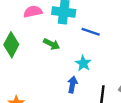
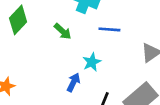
blue line: (91, 32) -> (109, 29), turned -30

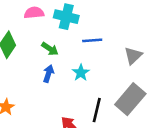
blue arrow: (73, 82) -> (48, 74), moved

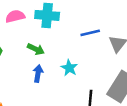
blue line: (92, 40) -> (90, 33), moved

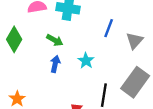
blue line: (90, 33) -> (109, 28), turned -60

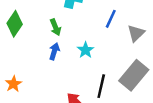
green arrow: (55, 40) -> (55, 27), turned 35

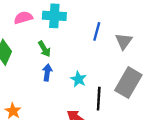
cyan star: (86, 50) -> (78, 79), moved

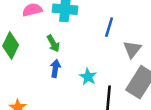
gray triangle: (124, 41) -> (132, 49), moved

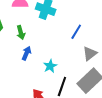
green arrow: (53, 44) -> (21, 32), moved

